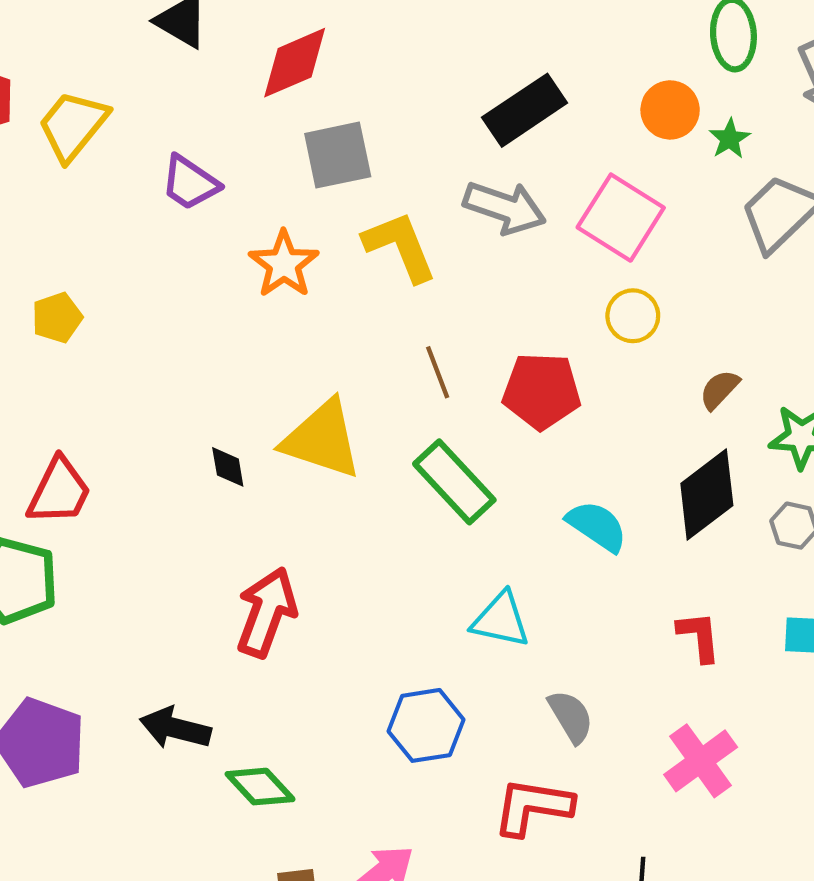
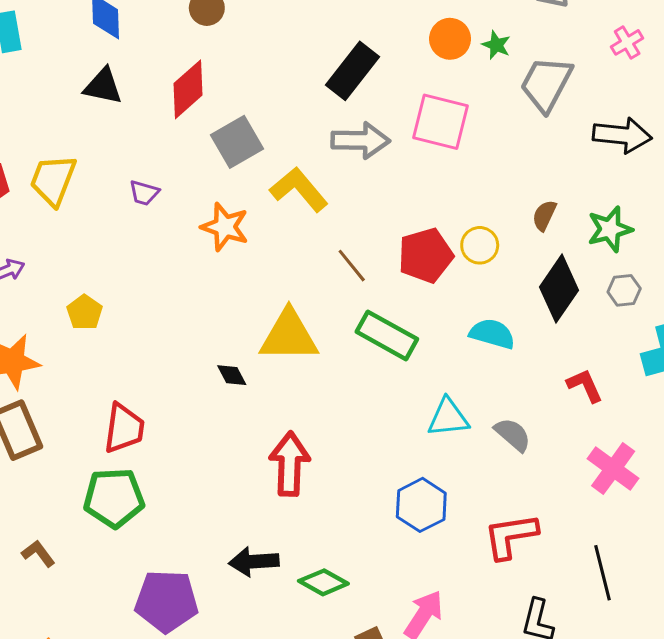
purple trapezoid: (190, 183) -> (144, 193), size x0.7
yellow circle: (633, 316) -> (480, 245), moved
gray semicircle: (571, 717) -> (513, 435), moved

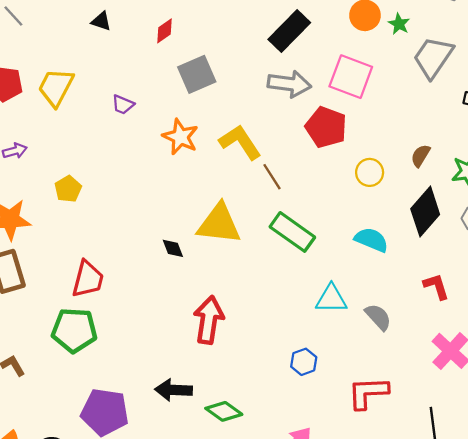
black triangle: (103, 86) -> (101, 21), size x0.7
red diamond: (188, 89) -> (165, 31), size x0.6
yellow L-shape: (299, 189) -> (240, 142), moved
red pentagon: (425, 255) -> (326, 127), moved, turned 30
blue hexagon: (421, 505) -> (304, 362), size x0.7

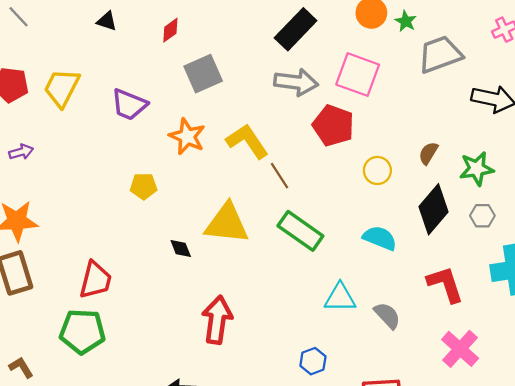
gray trapezoid: (433, 57) -> (440, 54), turned 36
purple trapezoid: (123, 105) -> (129, 105), size x1.6
yellow pentagon: (68, 189) -> (144, 186), moved, turned 30
red L-shape: (436, 286) -> (445, 284), size x1.4

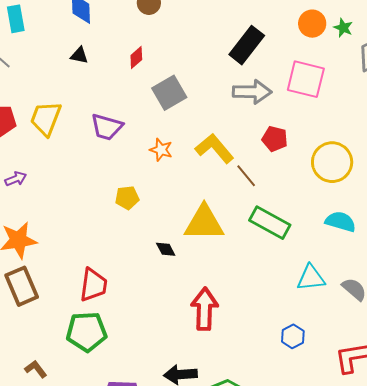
red pentagon: (333, 125) -> (275, 139), moved, size x0.7
orange star: (187, 136) -> (161, 150), size x0.7
yellow circle: (377, 170) -> (332, 162), size x1.6

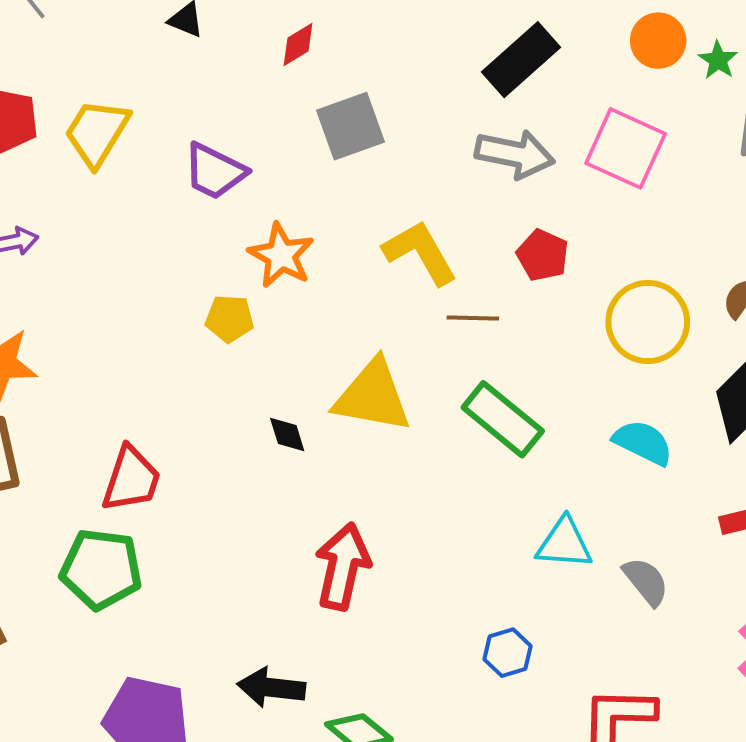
orange star: (161, 150) -> (281, 255), moved, size x1.4
brown line: (246, 176) -> (473, 318), turned -60

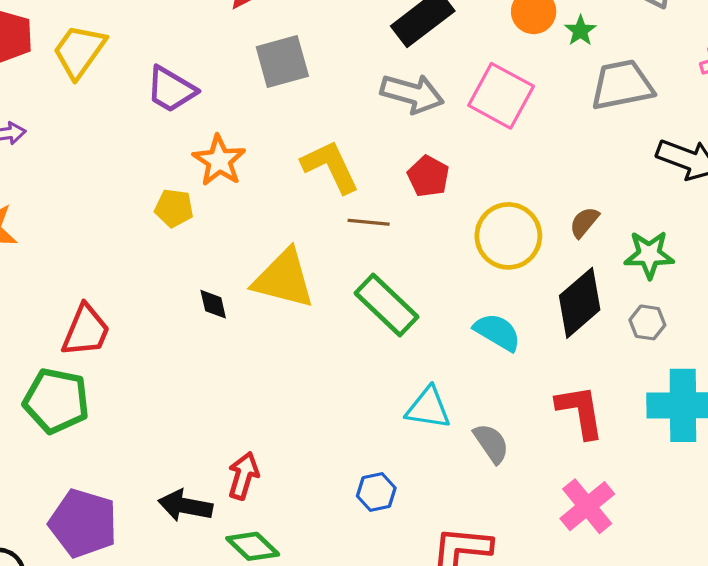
red arrow: (342, 566) -> (243, 476), moved, size x0.7

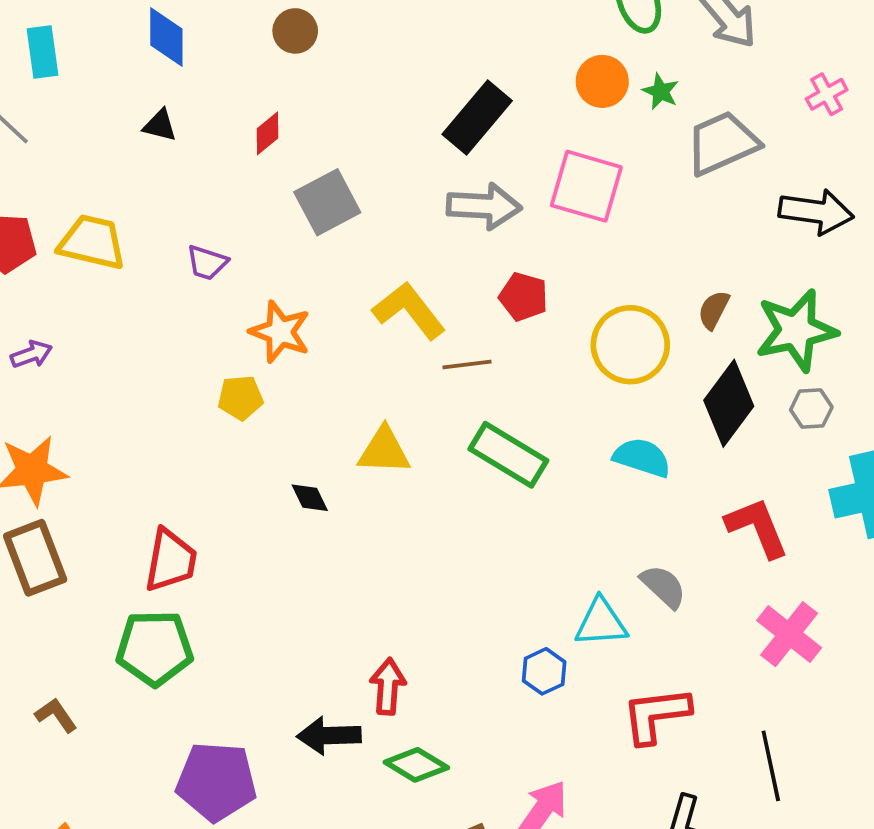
yellow trapezoid: (79, 51) -> (92, 242), turned 80
purple trapezoid: (171, 89) -> (207, 263), size x0.7
green star: (649, 255) -> (796, 330), size x1.4
yellow triangle: (284, 279) -> (384, 451), size x0.7
cyan triangle: (428, 408) -> (601, 623), moved

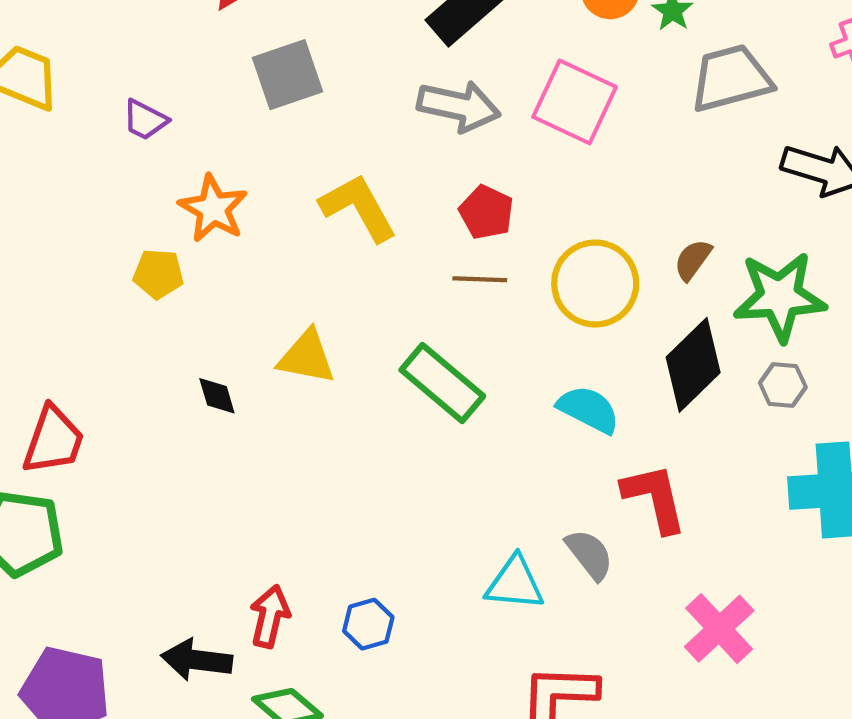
brown line: (467, 364) -> (480, 279), moved
red L-shape: (757, 527) -> (655, 498), moved
blue hexagon: (544, 671) -> (368, 624), moved

